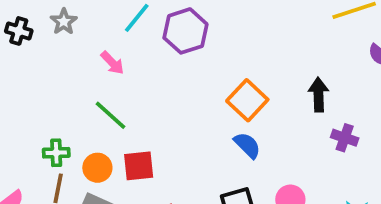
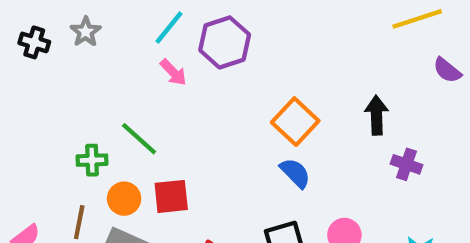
pink arrow: (112, 63) -> (173, 72), moved
green cross: (56, 153) -> (92, 160), moved

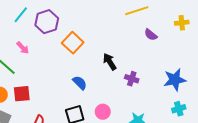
pink arrow: (173, 72) -> (23, 48), moved
black arrow: (377, 115) -> (110, 62), moved, turned -30
orange square: (295, 122) -> (73, 43), moved

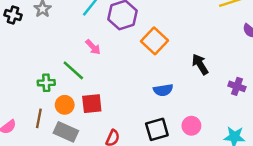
purple cross: (132, 79) -> (237, 86), moved
blue semicircle: (80, 83) -> (163, 90), turned 126

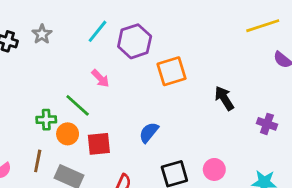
orange square: (155, 41) -> (172, 71), turned 30
blue semicircle: (163, 90) -> (149, 132), moved, turned 138
orange circle: (65, 105) -> (68, 134), moved

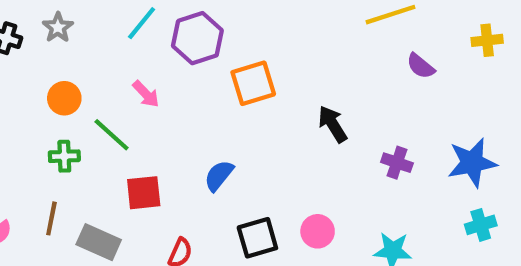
orange circle: (68, 134) -> (64, 98), moved

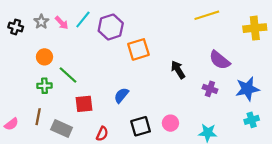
yellow cross: (487, 40) -> (255, 28), size x1.5
purple semicircle: (421, 66) -> (220, 60), moved, size x1.5
pink arrow: (146, 94) -> (62, 23), moved

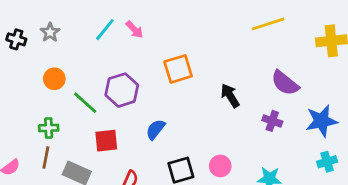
pink arrow: (62, 23) -> (134, 30), moved
purple hexagon: (111, 27) -> (122, 90), moved
green cross: (44, 86) -> (49, 128), moved

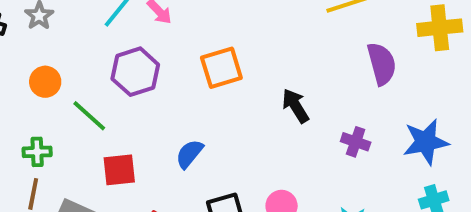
purple semicircle: (285, 83) -> (382, 64), moved, turned -144
purple hexagon: (122, 90) -> (135, 72), moved

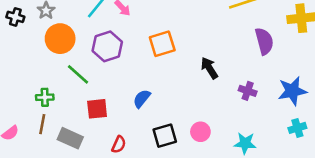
orange circle: (45, 82) -> (60, 39), moved, size x1.5

